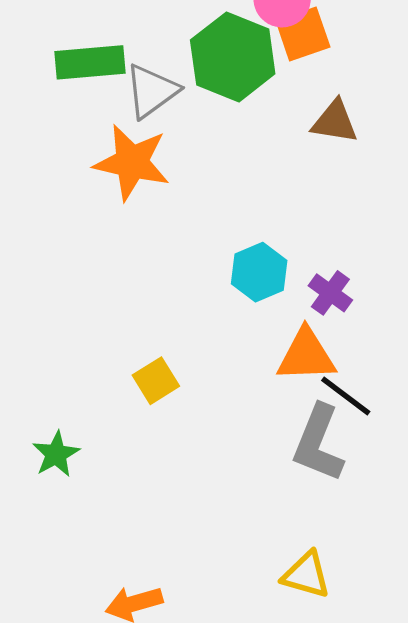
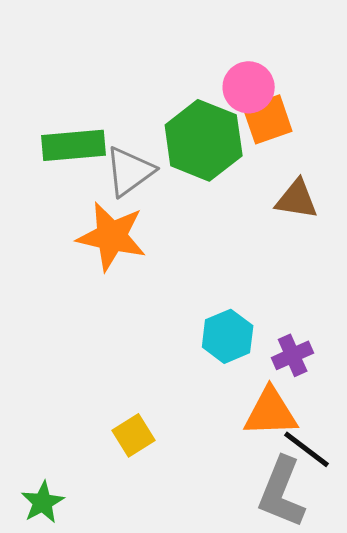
purple cross: (330, 293) -> (293, 355), turned 30

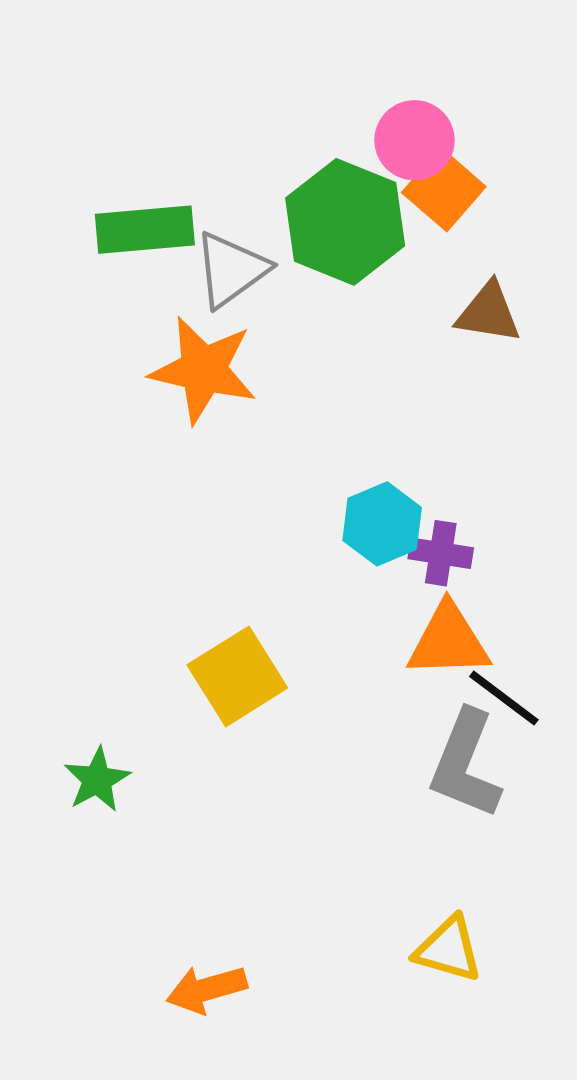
orange square: (268, 119) -> (444, 190), turned -30
purple cross: (293, 355) -> (441, 553), moved, turned 33
yellow square: (134, 435) -> (237, 676), size x1.5

